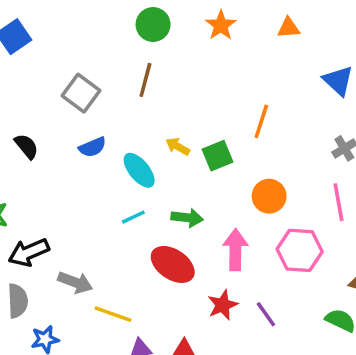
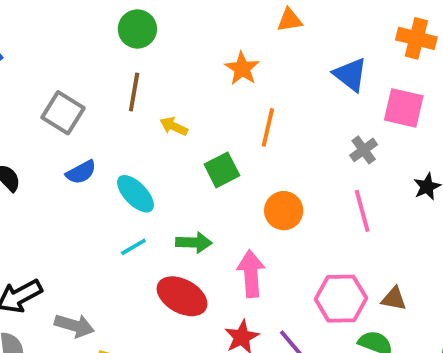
orange star: (221, 25) -> (242, 69), moved
yellow arrow: (178, 146) -> (174, 126), moved
pink hexagon: (300, 250) -> (341, 299), moved

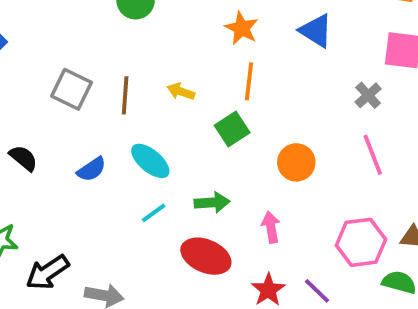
blue triangle: (350, 74) -> (316, 31), moved
brown line: (134, 92) -> (125, 95), moved
orange line: (268, 127) -> (249, 81), moved
blue semicircle: (81, 172) -> (92, 169), moved
pink arrow: (251, 274) -> (271, 227), size x0.7

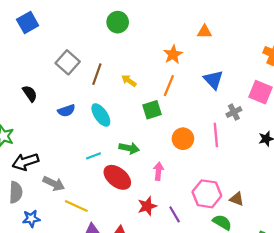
blue triangle: (316, 31) -> (213, 80), moved
pink line: (373, 155) -> (216, 135), moved
cyan line: (154, 213) -> (94, 156), moved

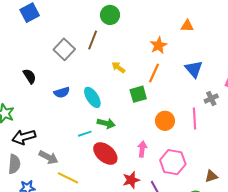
brown line: (97, 74) -> (93, 40), moved
green arrow: (129, 148) -> (106, 123), moved
pink hexagon: (207, 194) -> (173, 162), moved
brown triangle: (237, 199) -> (211, 176), turned -40

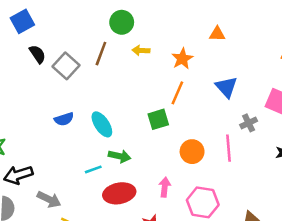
yellow arrow: (118, 67) -> (141, 50), moved, turned -32
black semicircle: (30, 76) -> (38, 54), moved
red ellipse: (105, 153) -> (119, 193), turned -50

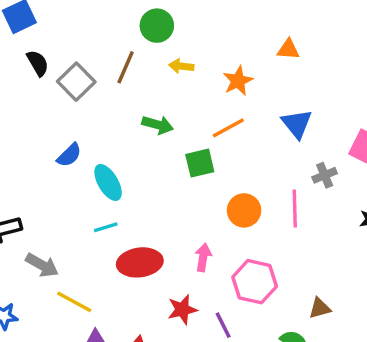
orange line: (177, 93) -> (228, 128), turned 35
blue semicircle: (64, 119) -> (69, 155), turned -30
cyan ellipse: (102, 124) -> (108, 182), moved
green arrow: (120, 156) -> (158, 125), moved

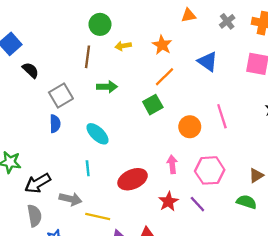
gray square: (76, 82) -> (61, 95), moved, turned 30
green arrow: (158, 125) -> (107, 87), moved
blue semicircle: (69, 155) -> (55, 124), moved, turned -30
gray cross: (325, 175) -> (227, 21), moved
cyan line: (106, 227) -> (88, 168), moved, turned -63

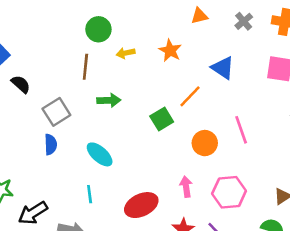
orange line: (165, 77) -> (190, 96), moved

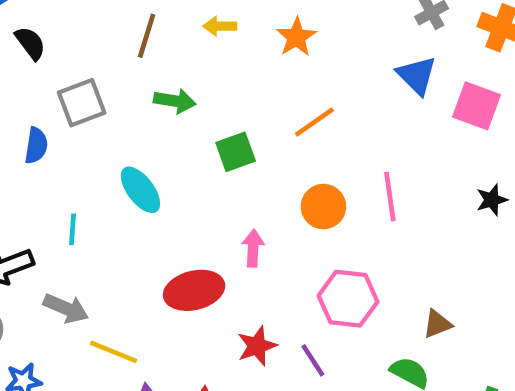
blue triangle: (223, 68) -> (417, 75), moved
green square: (162, 119) -> (236, 152), moved
blue semicircle: (51, 144) -> (36, 146), moved
pink arrow: (186, 187) -> (253, 248), moved
cyan line: (90, 194) -> (72, 229), moved

